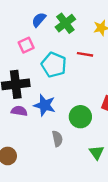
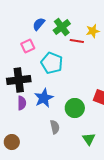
red line: (85, 54) -> (77, 41), moved
blue star: (45, 105) -> (44, 98), turned 30
purple semicircle: (19, 111) -> (22, 103), turned 80

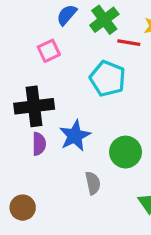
cyan pentagon: (52, 63) -> (108, 79), moved

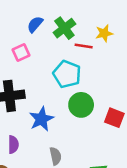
purple semicircle: (39, 144) -> (13, 145), moved
green circle: (126, 152) -> (81, 105), moved

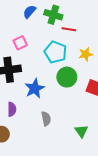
green cross: (64, 28) -> (53, 15), turned -36
yellow star: (104, 33) -> (86, 54), moved
pink square: (21, 52) -> (20, 43), moved

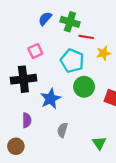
yellow star: (86, 54) -> (104, 53), moved
gray semicircle: (46, 119) -> (62, 130), turned -152

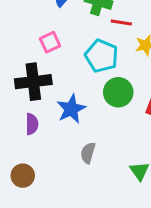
purple semicircle: (27, 120) -> (32, 124), moved

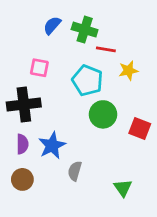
pink square: (50, 42) -> (39, 68), turned 36
blue star: (71, 109) -> (52, 146), moved
brown circle: (23, 176) -> (22, 179), moved

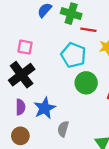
pink square: (39, 68) -> (25, 47), moved
black cross: (24, 104) -> (22, 75), turned -30

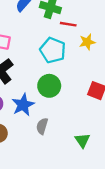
green circle: (86, 83) -> (49, 86), moved

